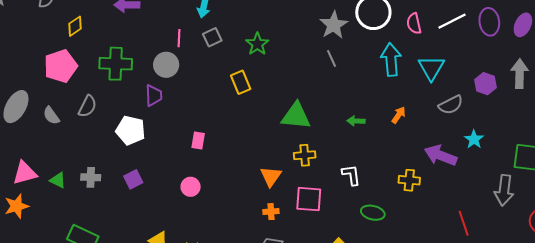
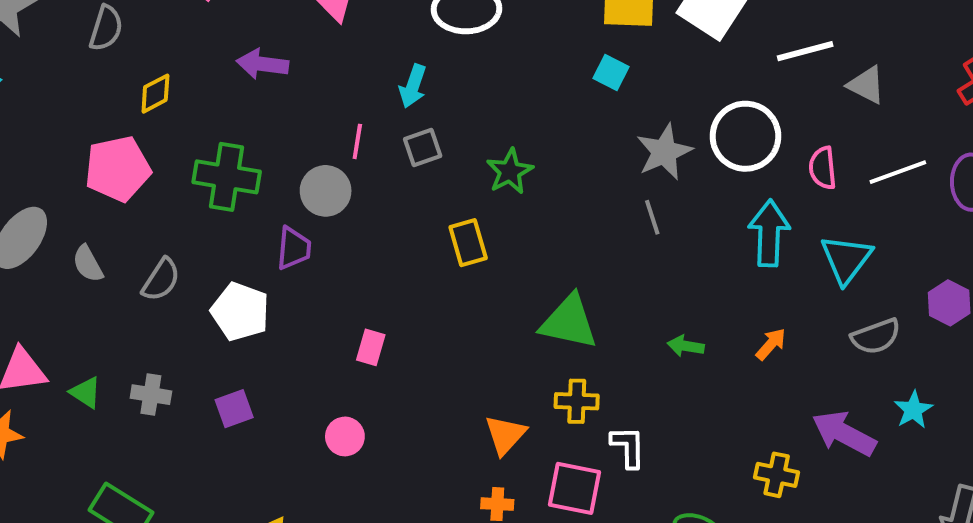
gray semicircle: (87, 106) -> (161, 280), moved
white L-shape: (351, 175) -> (628, 447), moved

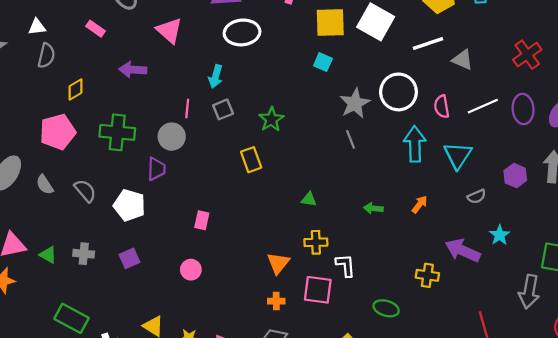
gray semicircle: (161, 280) -> (85, 191), turned -70
green triangle: (569, 322) -> (309, 199), size x0.5
gray semicircle: (876, 336) -> (477, 196), size x0.7

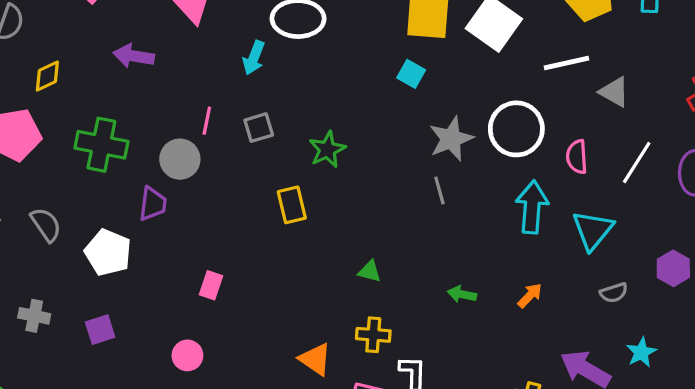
cyan arrow: (216, 76) -> (254, 58), moved
white line: (483, 106) -> (637, 162), turned -40
orange triangle: (278, 263) -> (315, 359), turned -40

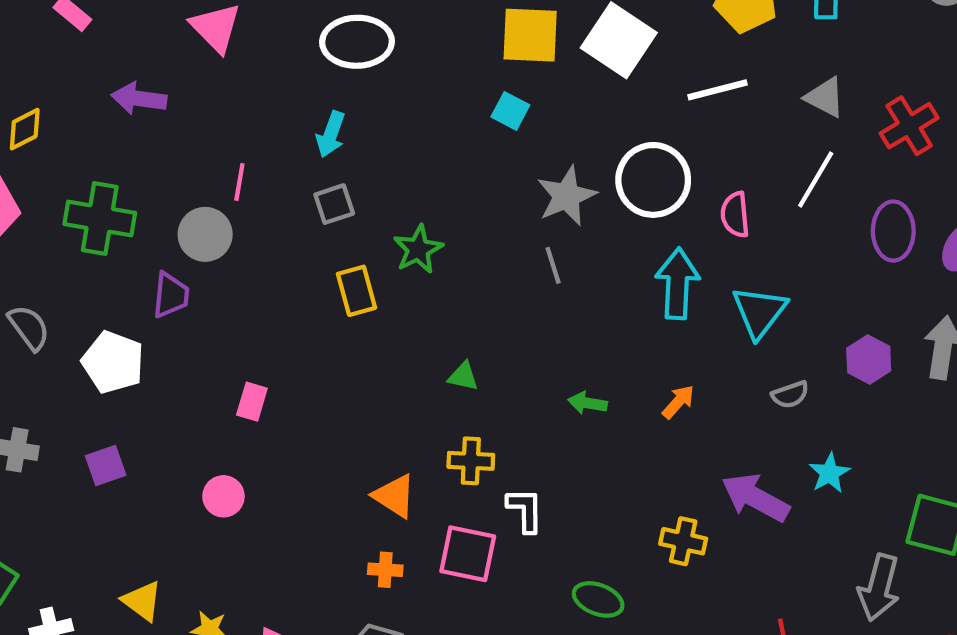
cyan arrow: (254, 58) -> (331, 134), moved
gray triangle: (614, 92) -> (825, 97), moved
gray square: (259, 128) -> (334, 204), moved
green star: (327, 149) -> (418, 249), moved
white line: (637, 162) -> (816, 180), moved

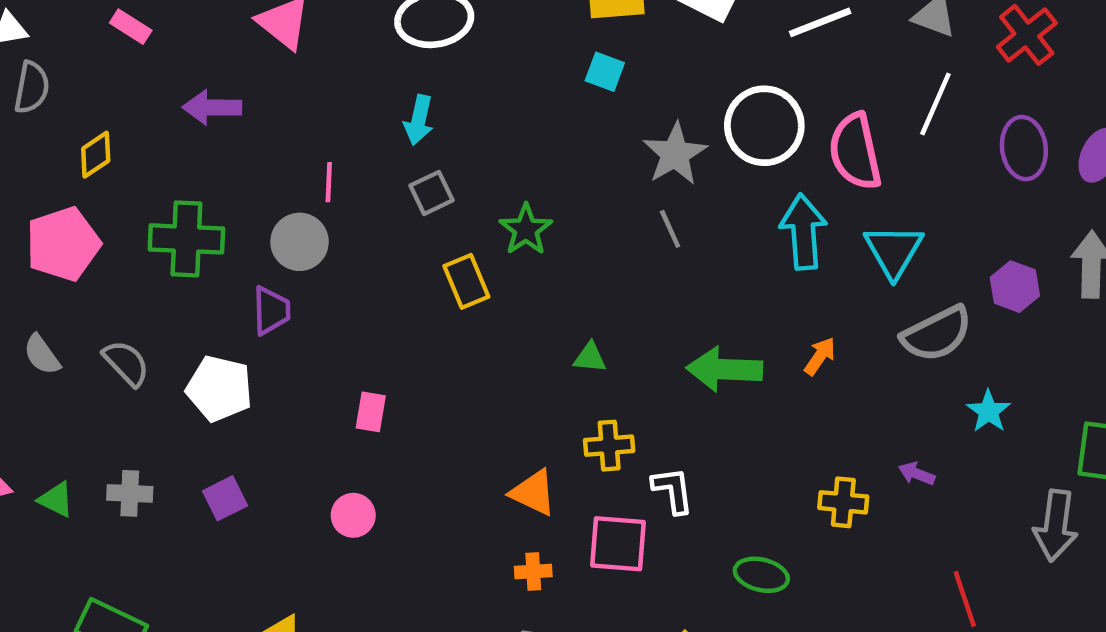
pink semicircle: (735, 215) -> (855, 151), size x1.6
gray semicircle: (790, 395) -> (937, 334), size x1.8
green arrow: (588, 403) -> (724, 369), size x1.8
purple arrow: (755, 498) -> (917, 474), moved, size x0.5

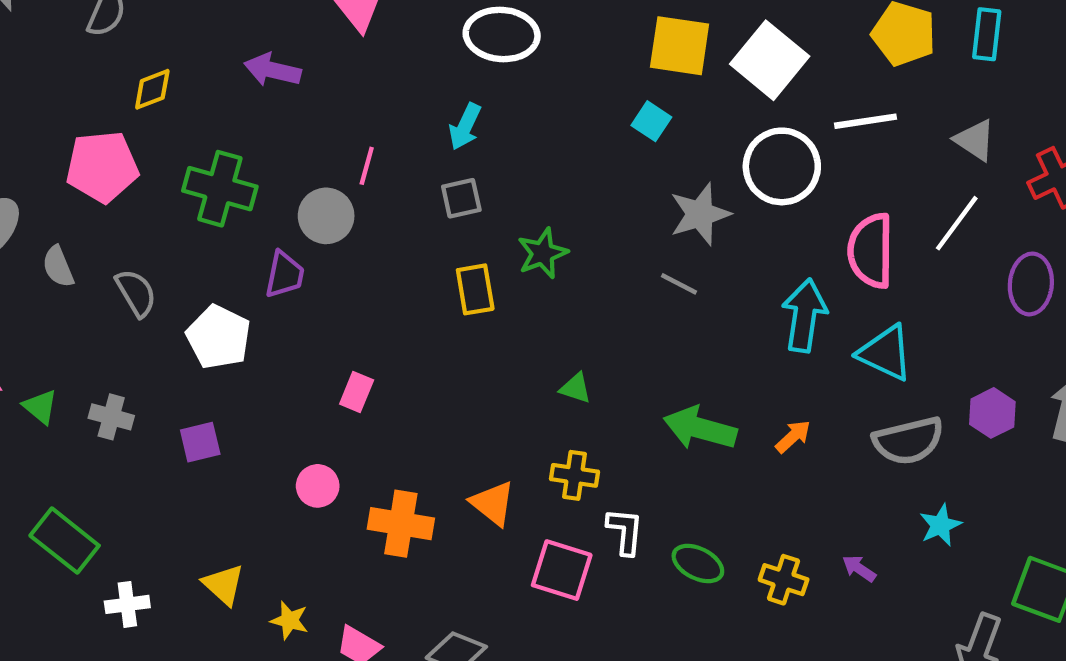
white circle: (764, 126) -> (782, 166), moved
gray line: (670, 229) -> (679, 284), turned -51
cyan triangle: (894, 251) -> (885, 353), turned -48
orange cross: (533, 571) -> (401, 524), moved, size x1.8
green ellipse: (761, 575) -> (698, 564), moved

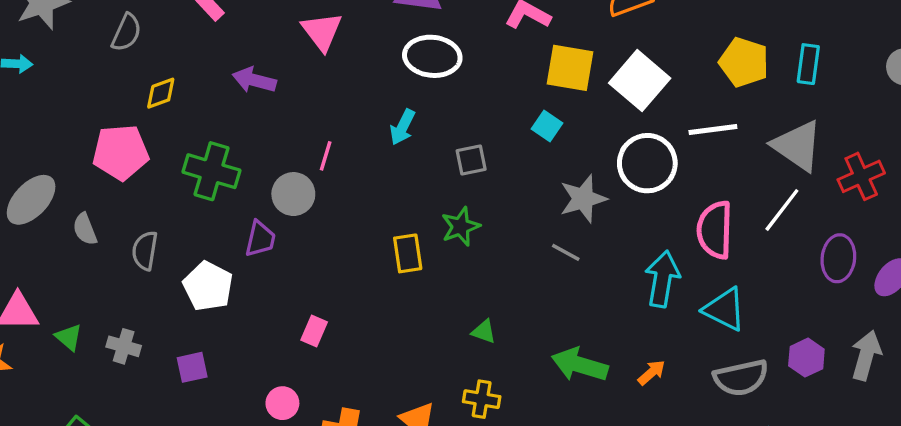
gray triangle: (975, 140) -> (797, 146), size x1.6
gray square: (461, 198) -> (471, 160), moved
gray semicircle: (136, 293) -> (145, 251), turned -141

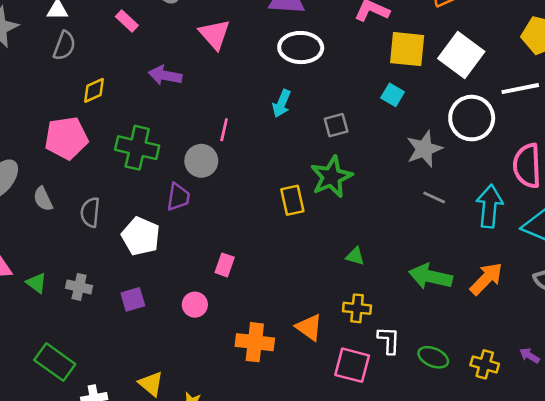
green star: (461, 227) -> (332, 177), size x1.4
gray line: (566, 252) -> (434, 198), moved
orange arrow: (652, 373) -> (486, 279), size x1.6
pink circle: (282, 403) -> (195, 305), moved

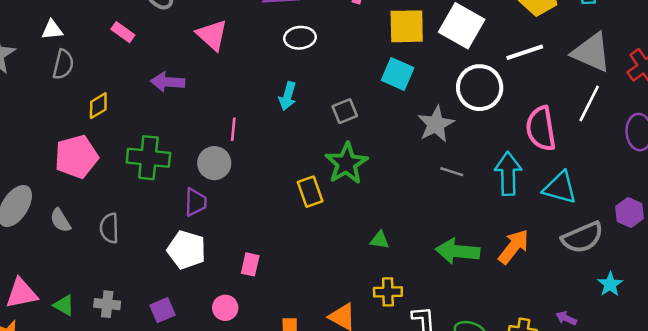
white ellipse: (301, 48) -> (300, 38), size x0.7
cyan square: (393, 95) -> (398, 74), size x1.4
white pentagon: (141, 236) -> (187, 250), moved

